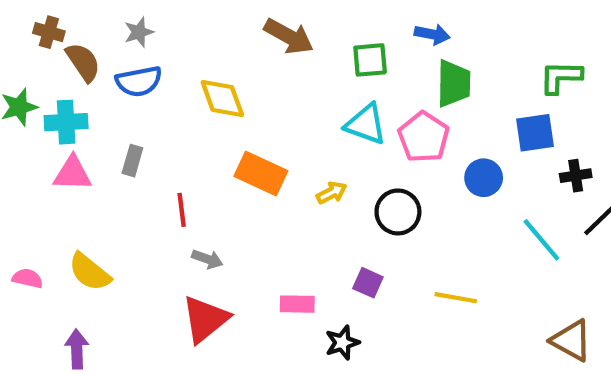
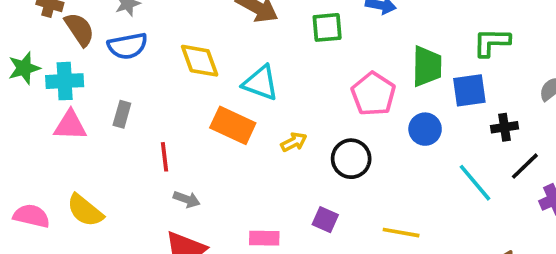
green trapezoid: (454, 84) -> (427, 66), moved
cyan triangle: (366, 124) -> (261, 83), moved
pink semicircle: (27, 278) -> (31, 216), size x1.4

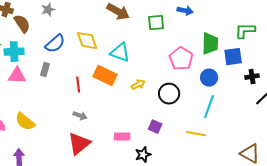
blue semicircle: (128, 46) -> (55, 44), moved, turned -30
red line: (164, 157) -> (78, 85), moved
cyan line: (475, 183) -> (209, 107), moved, turned 60

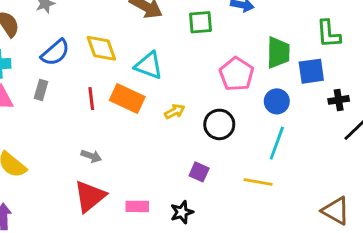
green L-shape: (245, 31) -> (329, 34), turned -95
red line: (78, 85) -> (91, 99), moved
pink rectangle: (122, 137) -> (137, 206), moved

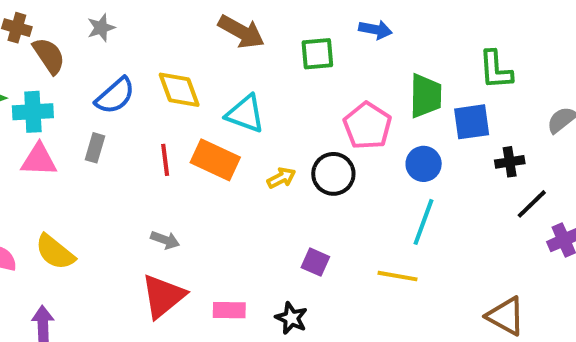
black circle: (219, 124) -> (333, 174), moved
black star: (182, 212) -> (291, 318), turned -30

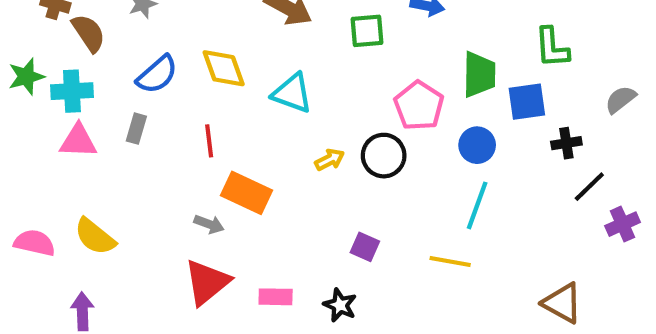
orange rectangle: (215, 160) -> (246, 193), moved

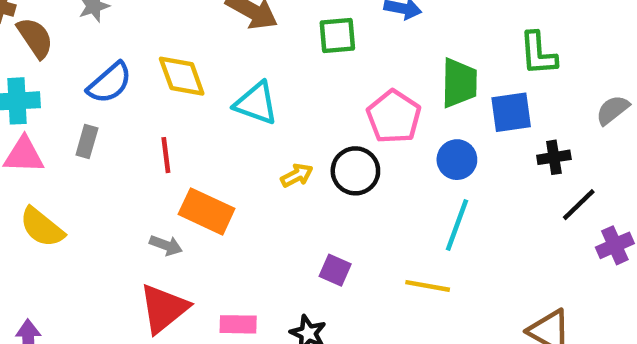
yellow semicircle: (95, 237) -> (42, 227), moved

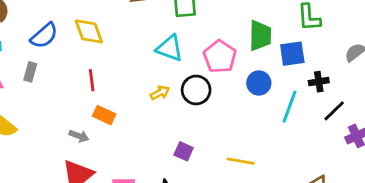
cyan triangle: (256, 103) -> (170, 48), moved
red line: (166, 155) -> (92, 80), moved
orange rectangle: (207, 211) -> (104, 115), size x0.7
cyan line: (457, 225) -> (289, 107), moved

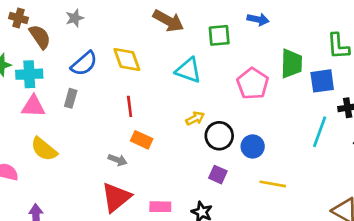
cyan triangle: (170, 48) -> (188, 70), moved
blue circle: (259, 83) -> (253, 146), moved
black circle: (196, 90) -> (219, 136), moved

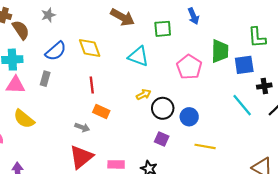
blue arrow: (258, 19) -> (193, 16), turned 56
cyan line: (320, 132) -> (242, 105), turned -60

